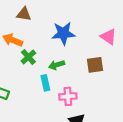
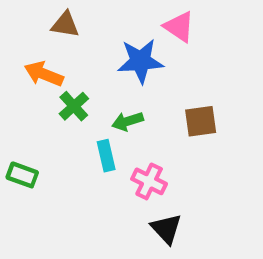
pink triangle: (108, 37) -> (179, 27), moved
pink cross: (68, 96) -> (149, 181), turned 30

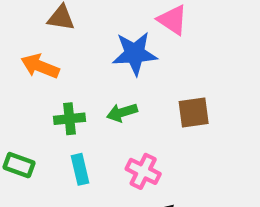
green cross: (74, 106) -> (69, 119), moved, turned 36
cyan rectangle: (106, 156) -> (80, 169), moved

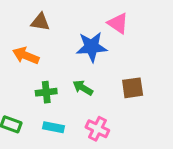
green arrow: (122, 112) -> (83, 88), turned 48
cyan rectangle: (80, 169) -> (54, 127), turned -66

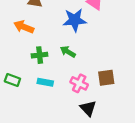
brown square: (133, 88) -> (106, 78), moved

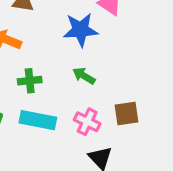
green arrow: (68, 52) -> (84, 76), moved
cyan rectangle: (45, 82) -> (38, 120), size x1.5

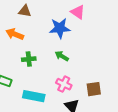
brown square: (127, 114) -> (94, 89), moved
cyan rectangle: (38, 120) -> (34, 96), moved

